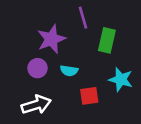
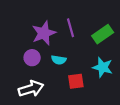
purple line: (83, 18) -> (71, 28), moved
green rectangle: (107, 40) -> (103, 34), moved, turned 42

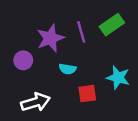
green rectangle: (103, 34) -> (112, 25), moved
purple circle: (32, 58) -> (23, 60), moved

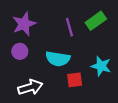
purple star: (50, 38) -> (24, 24), moved
cyan semicircle: (68, 69) -> (58, 59), size x1.6

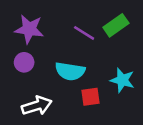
purple star: (24, 24) -> (29, 29), turned 30
purple line: (69, 27) -> (84, 33), turned -42

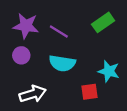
purple line: (84, 33) -> (59, 31), moved
red square: (90, 97) -> (89, 92), moved

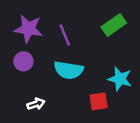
purple line: (59, 31) -> (65, 35), turned 36
white arrow: (33, 94) -> (36, 104), size x0.6

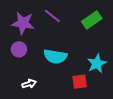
purple line: (65, 35) -> (52, 16), moved, turned -30
cyan star: (120, 79) -> (97, 64), turned 30

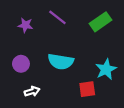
purple star: (23, 23) -> (25, 25), size x0.6
purple circle: (19, 49) -> (21, 64), moved

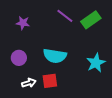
purple line: (57, 17) -> (65, 16), moved
red square: (87, 89) -> (50, 81), moved

